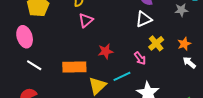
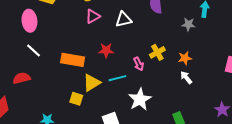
white triangle: (144, 19) -> (124, 19), moved

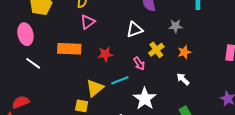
white triangle: (124, 19) -> (135, 30), moved
gray star: (188, 24) -> (176, 26), moved
orange rectangle: (73, 60) -> (69, 49), moved
red semicircle: (22, 78) -> (21, 102), moved
white arrow: (186, 78) -> (183, 79), moved

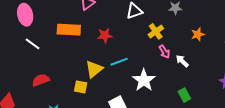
orange star: (184, 52) -> (198, 34), moved
pink arrow: (139, 64) -> (164, 52), moved
red semicircle: (21, 102) -> (41, 80), moved

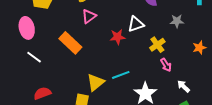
orange rectangle: (69, 30) -> (70, 43), turned 40
red star: (105, 35) -> (118, 37), moved
white arrow: (182, 61) -> (184, 86), moved

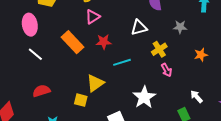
red star: (118, 37) -> (104, 42), moved
cyan line: (121, 75) -> (122, 62), moved
white arrow: (184, 86) -> (196, 97), moved

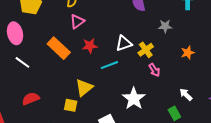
white triangle: (139, 28) -> (124, 43), moved

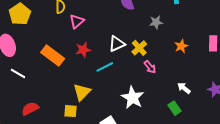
pink triangle: (77, 21) -> (77, 21), moved

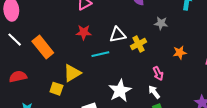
orange rectangle: (53, 55) -> (43, 47), moved
pink arrow: (150, 67) -> (158, 73), moved
white arrow: (184, 88) -> (154, 92), moved

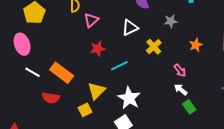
white triangle: (118, 35) -> (130, 28), moved
red semicircle: (18, 77) -> (51, 98), moved, turned -144
yellow square: (56, 89) -> (85, 110), turned -32
white star: (120, 91) -> (129, 98), moved

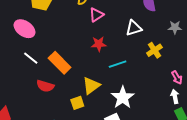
pink ellipse: (22, 44) -> (24, 29), turned -45
white arrow: (181, 89) -> (175, 96), turned 32

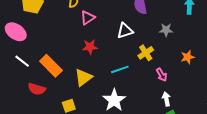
cyan line: (118, 64) -> (120, 69), moved
pink arrow: (177, 78) -> (162, 75), moved
yellow triangle: (91, 86) -> (83, 77), moved

